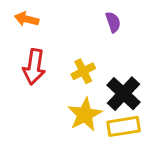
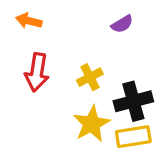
purple semicircle: (113, 22) -> (122, 24), turned 78
black cross: (124, 94) -> (133, 101), turned 32

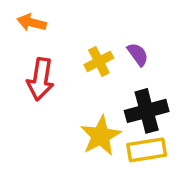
purple semicircle: (122, 24) -> (138, 54), moved, turned -95
yellow cross: (90, 77) -> (99, 61), moved

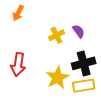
orange arrow: (32, 23) -> (18, 13), turned -77
red arrow: (41, 79) -> (18, 64), moved

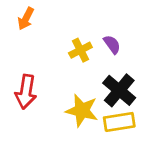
black cross: (84, 63) -> (119, 90), turned -35
yellow star: (57, 78) -> (82, 110), turned -30

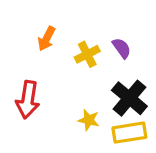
orange arrow: (26, 19) -> (47, 39), moved
yellow star: (82, 110) -> (89, 120), size x0.6

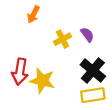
orange arrow: (47, 39) -> (33, 14), moved
yellow star: (89, 120) -> (42, 81), moved, size x1.6

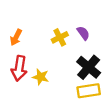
orange arrow: (33, 14) -> (16, 37), moved
yellow star: (42, 81) -> (41, 77), size x0.7

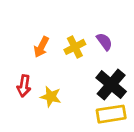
orange arrow: (16, 37) -> (41, 47), moved
red arrow: (19, 68) -> (24, 86), size x0.7

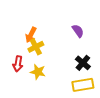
yellow cross: (75, 47) -> (36, 47), moved
black cross: (111, 85) -> (83, 63), size x0.7

